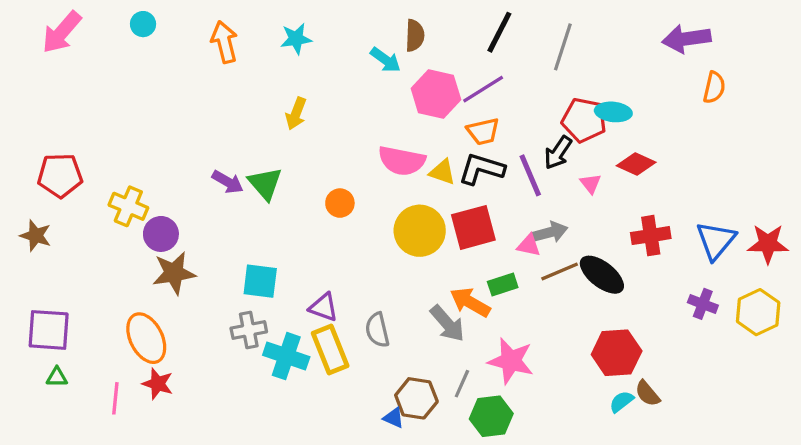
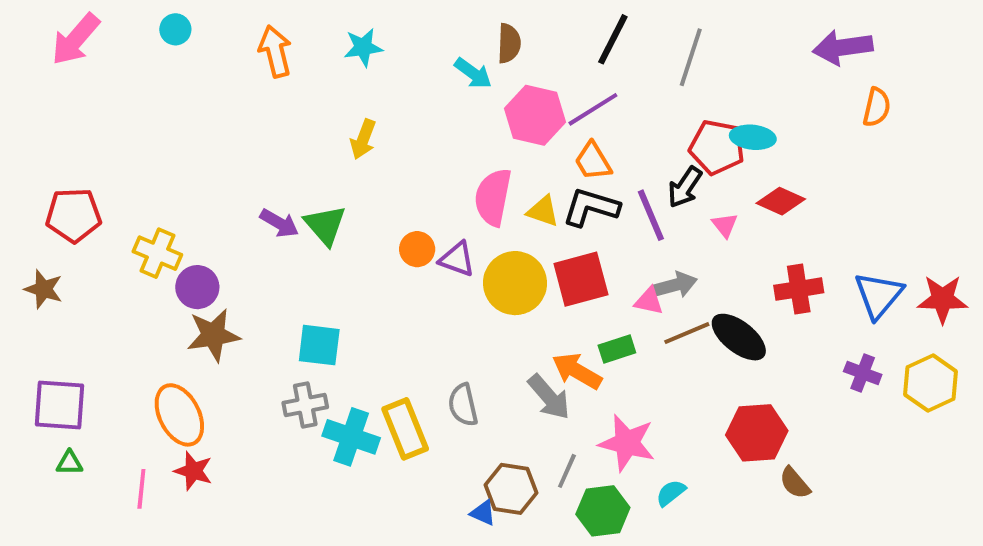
orange trapezoid: (483, 131) -> (593, 161), turned 72
pink semicircle: (402, 161) -> (493, 197), turned 90
purple triangle: (324, 307) -> (457, 259), moved
cyan semicircle: (621, 402) -> (671, 493), moved

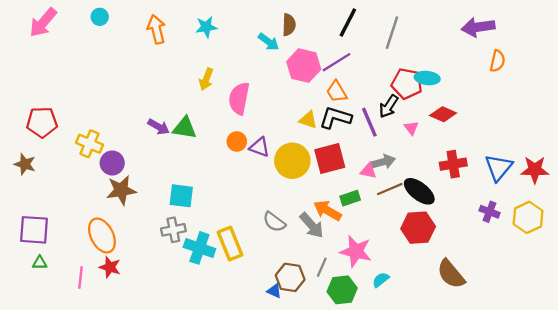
pink semicircle: (493, 197) -> (239, 98), moved
green triangle: (325, 225) -> (185, 128), turned -40
gray semicircle: (463, 405) -> (274, 222), moved, turned -40
red hexagon: (757, 433) -> (418, 228), moved
brown semicircle: (795, 483) -> (451, 274), size x1.6

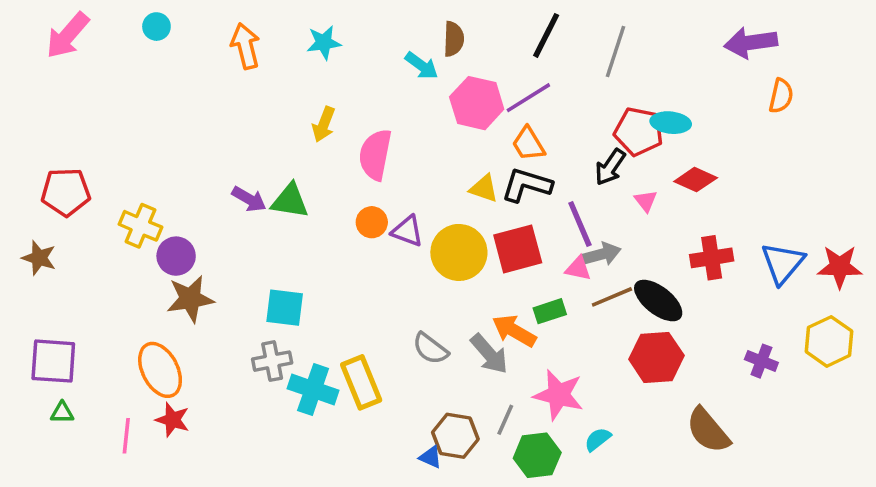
purple line: (369, 122) -> (580, 224), moved
purple cross: (489, 212) -> (761, 361), moved

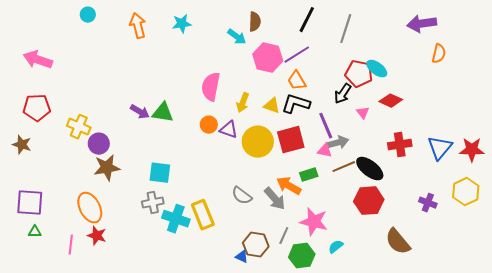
pink arrow: (68, 35) -> (38, 60), moved, turned 68
cyan ellipse: (671, 123) -> (377, 69), turned 30
yellow arrow: (324, 124) -> (243, 103), moved

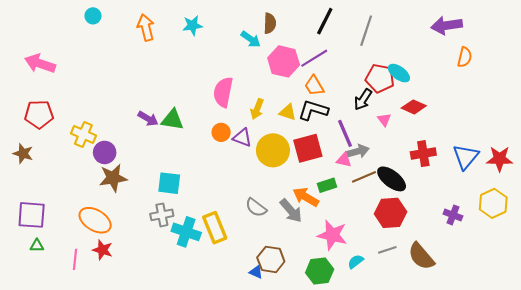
orange ellipse: (90, 208) -> (95, 220), turned -32
gray line: (284, 236) -> (387, 250), moved, turned 48

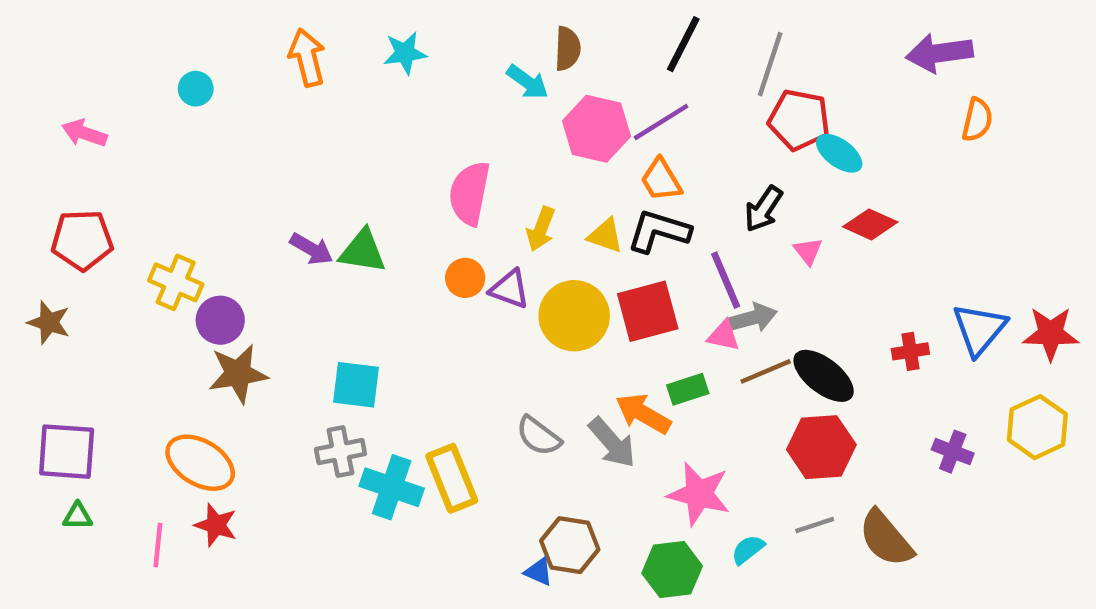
cyan circle: (93, 16) -> (196, 89), moved
pink arrow: (40, 64) -> (84, 133), size x0.7
red pentagon: (380, 78) -> (799, 120), moved
red cross: (423, 154) -> (910, 351), moved, size x0.7

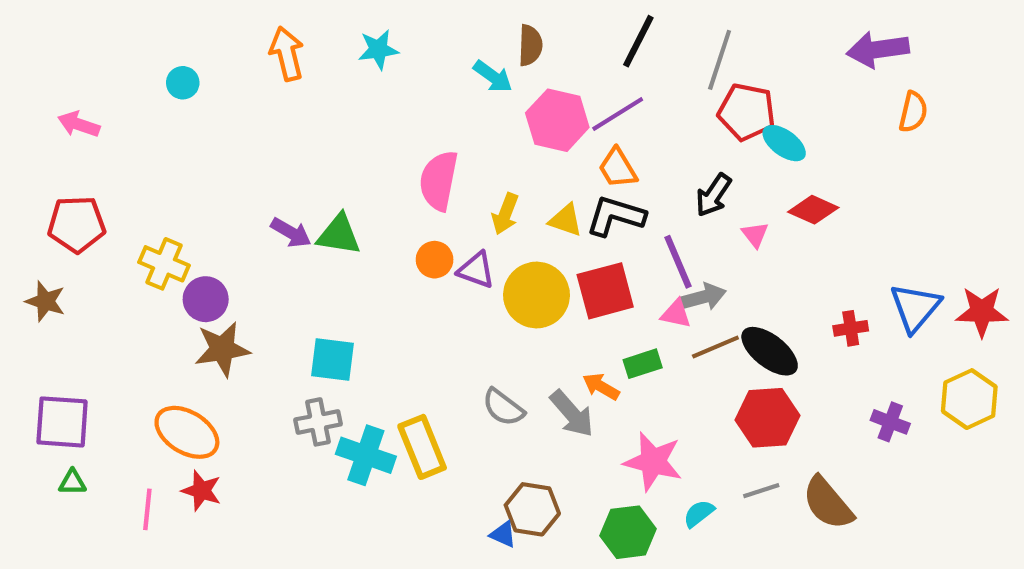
orange arrow: (643, 414) -> (601, 387), size x0.7

